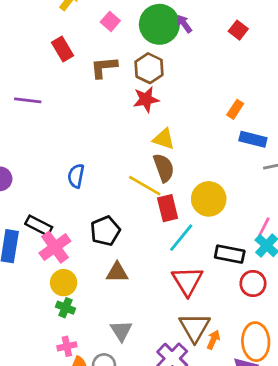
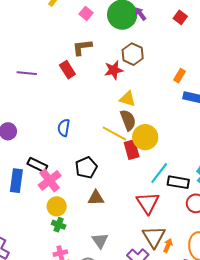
red rectangle: (62, 49) -> (67, 70), moved
brown hexagon: (149, 68) -> (133, 54), moved
yellow circle: (209, 199) -> (145, 137), moved
cyan line: (181, 238) -> (159, 173), moved

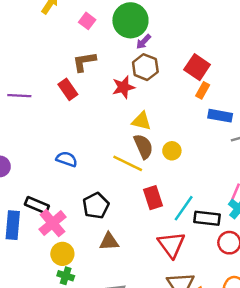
purple arrow: (140, 14) -> (143, 42), moved, turned -96
red square: (180, 17) -> (197, 67), moved, size x1.5
blue semicircle: (64, 128) -> (67, 159), turned 102
yellow circle: (145, 137) -> (172, 151), moved, size x0.6
red rectangle: (132, 150) -> (153, 198), moved

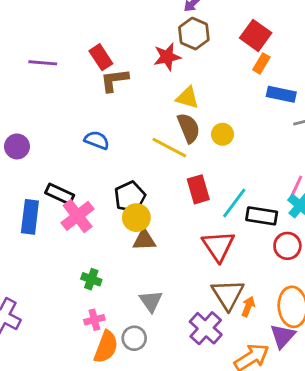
brown L-shape: (84, 62) -> (114, 80), moved
yellow circle: (62, 254) -> (136, 218), moved

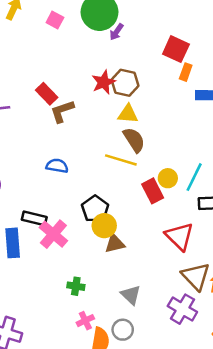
brown hexagon: (194, 34) -> (125, 83), moved
yellow circle: (223, 134) -> (168, 178), moved
cyan line: (234, 203) -> (194, 177), moved

